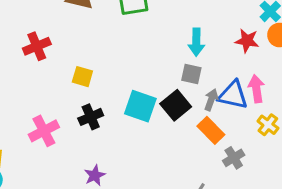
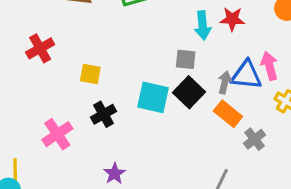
red star: (247, 41) -> (232, 19), moved
gray square: (191, 74) -> (186, 59), moved

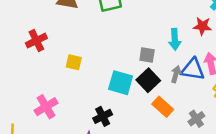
red star: (232, 19) -> (202, 26), moved
cyan arrow: (203, 25) -> (175, 39), moved
black cross: (103, 114) -> (103, 116), moved
orange rectangle: (228, 114) -> (163, 107), moved

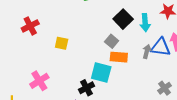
gray square: (147, 55) -> (112, 41), moved, turned 32
black square: (148, 80) -> (123, 19), moved
cyan square: (121, 83) -> (101, 72), moved
orange rectangle: (163, 107) -> (119, 57), moved, turned -36

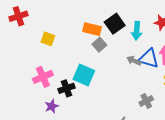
gray arrow: (147, 52) -> (134, 61), turned -88
orange rectangle: (119, 57) -> (92, 29), moved
pink cross: (39, 81) -> (43, 77), moved

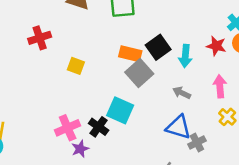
gray square: (99, 45) -> (139, 73), size x1.5
blue triangle: (149, 58) -> (178, 127), moved
pink cross: (43, 77) -> (68, 128), moved
black cross: (66, 88) -> (99, 127), turned -35

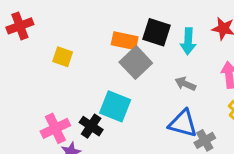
black square: (158, 47) -> (157, 32), turned -35

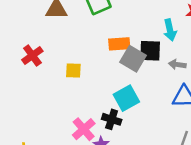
black square: (157, 32) -> (150, 51), moved
cyan square: (115, 106) -> (126, 98), turned -35

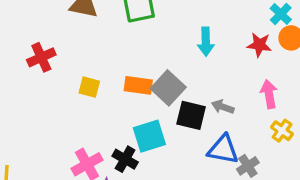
cyan arrow: (170, 30) -> (206, 42), moved
orange rectangle: (119, 44) -> (138, 85), moved
black square: (150, 51) -> (191, 115), moved

